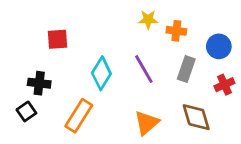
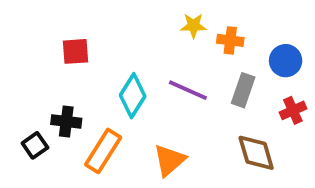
purple line: (144, 69) -> (188, 90), turned -36
black cross: (39, 83) -> (66, 121), moved
orange triangle: (147, 123) -> (169, 160), moved

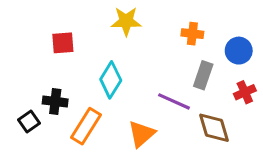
yellow star: (193, 26) -> (126, 21), moved, size x1.4
purple line: (188, 90) -> (174, 101), moved

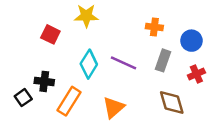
yellow star: (126, 21) -> (86, 16), moved
red square: (63, 43) -> (50, 34), turned 30
purple line: (174, 101) -> (123, 63), moved

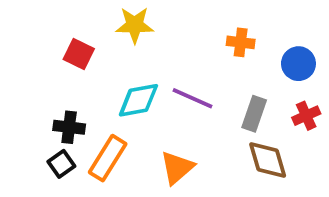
gray rectangle: (163, 60) -> (254, 114), moved
cyan diamond: (89, 64) -> (138, 100), turned 48
black square: (23, 98) -> (61, 164), moved

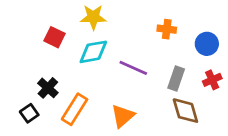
cyan diamond: (138, 100) -> (93, 52), moved
black cross: (69, 127) -> (48, 88), turned 35
black square: (61, 164) -> (29, 113), moved

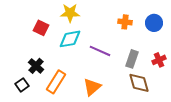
blue circle: (207, 44) -> (154, 23), moved

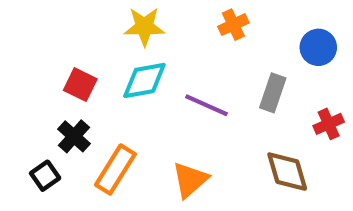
orange cross: (125, 22) -> (233, 25), moved, turned -32
red square: (41, 28) -> (80, 85), moved
gray rectangle: (132, 59) -> (273, 93), moved

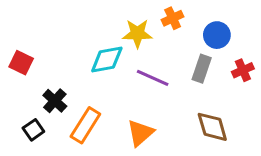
yellow star: (144, 27) -> (137, 34), moved
blue circle: (318, 47) -> (217, 35), moved
red square: (80, 85) -> (21, 63), moved
red cross: (329, 124) -> (243, 70), moved

